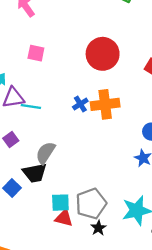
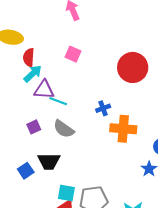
orange cross: (105, 104) -> (123, 129), moved
gray semicircle: (46, 153) -> (64, 129), moved, turned -100

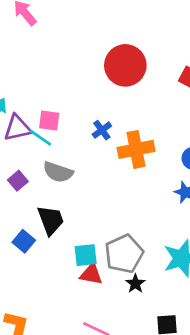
pink square: (73, 54) -> (49, 121), moved
cyan line: (58, 101) -> (40, 138), turned 30
black trapezoid: (49, 161) -> (51, 220), turned -95

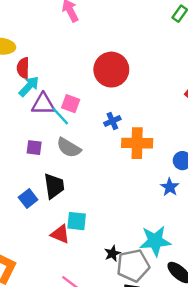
red circle: (125, 65) -> (111, 70), moved
purple square: (18, 181) -> (34, 148), turned 35
gray pentagon: (124, 254) -> (133, 266), moved
red triangle: (91, 274) -> (60, 234), moved

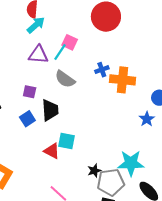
purple triangle: (43, 104) -> (38, 55), moved
cyan line: (60, 116) -> (60, 52), turned 72
blue cross: (112, 121) -> (102, 70), moved
purple square: (34, 148) -> (30, 92), moved

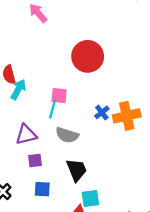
purple triangle: (38, 55) -> (26, 135), moved
black trapezoid: (50, 110) -> (76, 170), moved
blue square: (27, 119) -> (42, 189), turned -35

